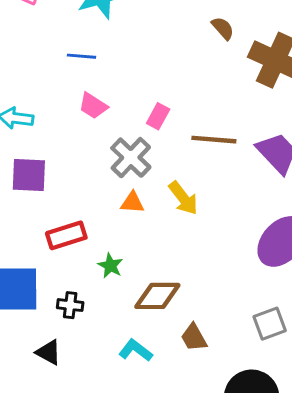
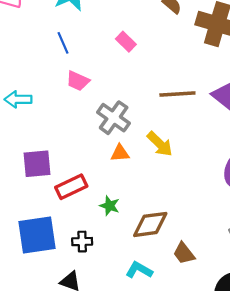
blue line: (81, 56) -> (63, 43), turned 70
pink rectangle: (158, 116) -> (126, 42), moved, turned -66
purple square: (29, 175) -> (37, 164), moved

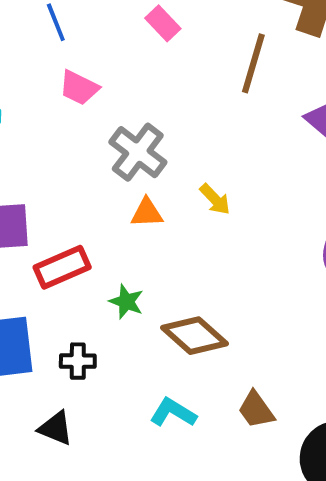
brown line: (177, 94) -> (253, 63), moved, turned -72
yellow arrow: (160, 144) -> (215, 199), size x0.7
brown diamond: (150, 224) -> (195, 336), turned 48
brown trapezoid: (184, 253) -> (256, 410), moved

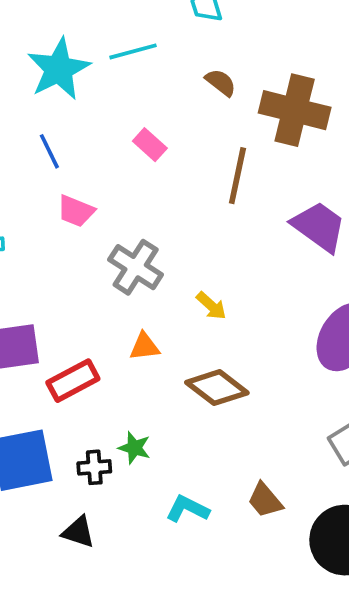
orange triangle: (147, 213) -> (145, 347), moved
green star: (126, 302) -> (134, 448), moved
brown diamond: (195, 336) -> (217, 388), moved

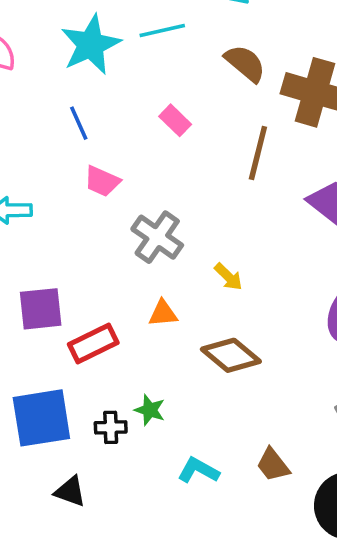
brown semicircle: (221, 82) -> (245, 63), size x1.4
black triangle: (78, 532) -> (70, 491), moved

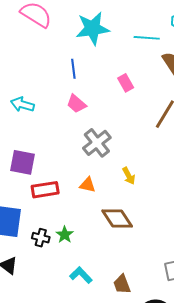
cyan line: (162, 30) -> (147, 38), moved

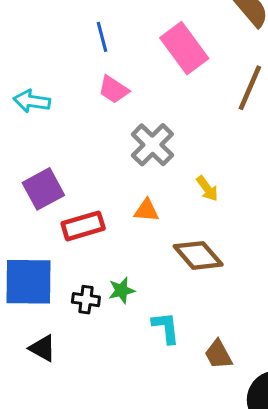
pink rectangle: (126, 83) -> (184, 48), size x1.8
purple square: (22, 162) -> (43, 189), turned -32
green star: (65, 235) -> (122, 290), turned 30
cyan L-shape: (81, 275) -> (166, 328), moved, turned 45

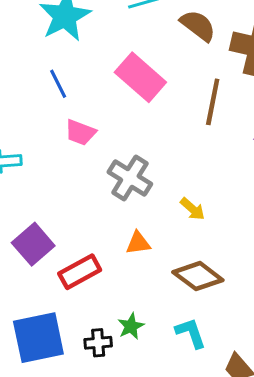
cyan L-shape: (166, 328) -> (191, 333), moved

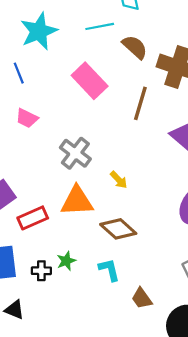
blue line: (58, 84) -> (19, 73), moved
pink trapezoid: (80, 132) -> (27, 118), moved
orange triangle: (138, 243) -> (77, 201), size x1.8

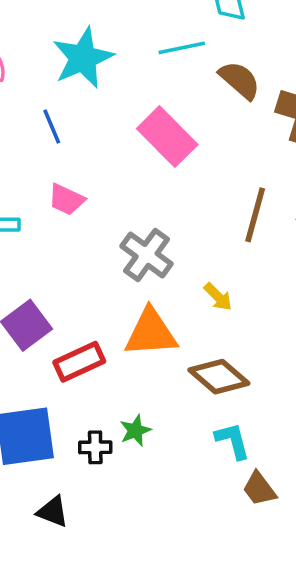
brown line: (140, 103) -> (255, 215), moved
cyan L-shape: (109, 270) -> (233, 441), moved

